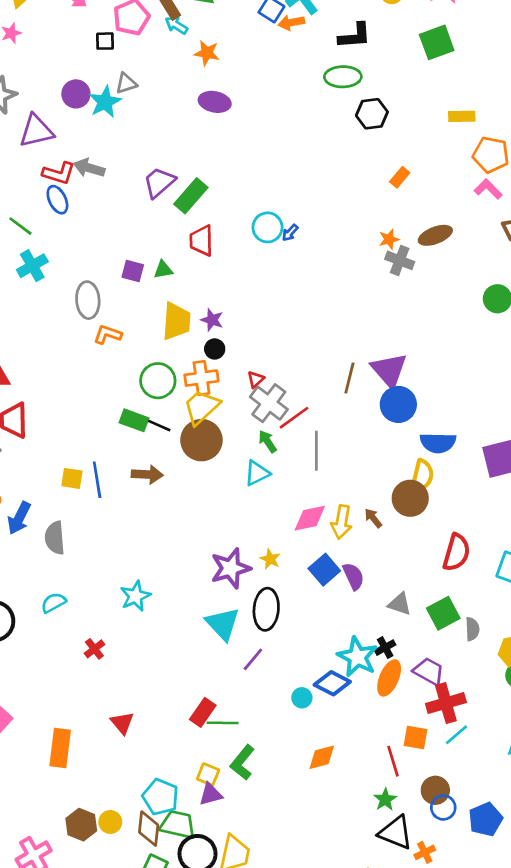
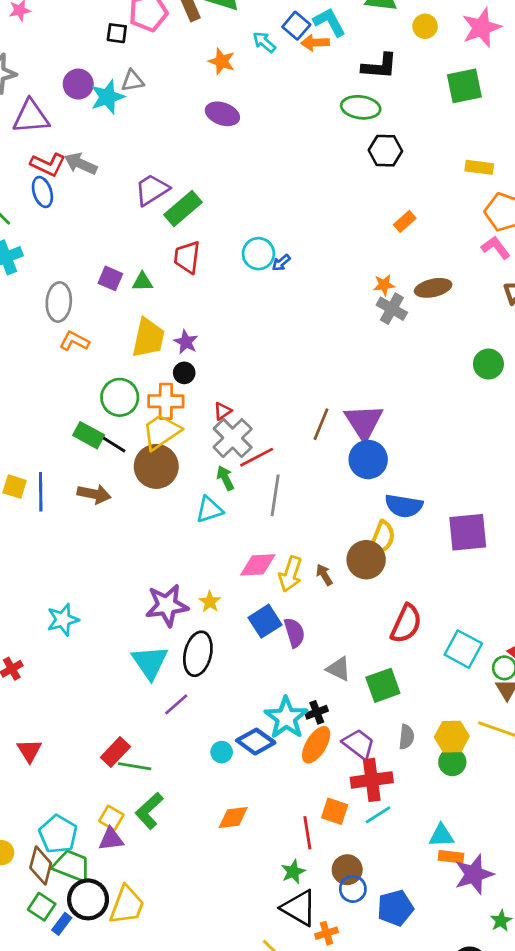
cyan arrow: (176, 25) -> (264, 42), moved
gray semicircle: (472, 629) -> (406, 737), moved

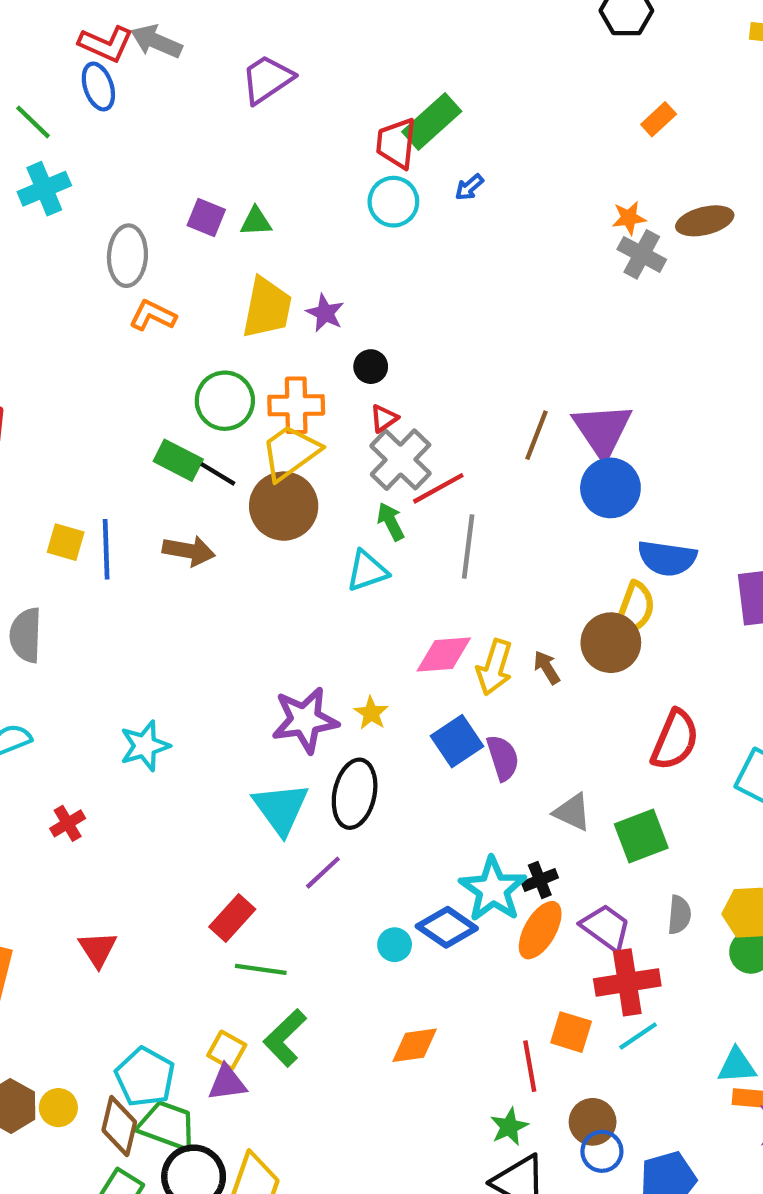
green rectangle: (183, 209) -> (432, 121), moved
cyan circle: (258, 254) -> (393, 202), moved
red trapezoid: (187, 257) -> (396, 143), moved
black circle: (184, 373) -> (371, 367), moved
red rectangle: (115, 752) -> (232, 918), moved

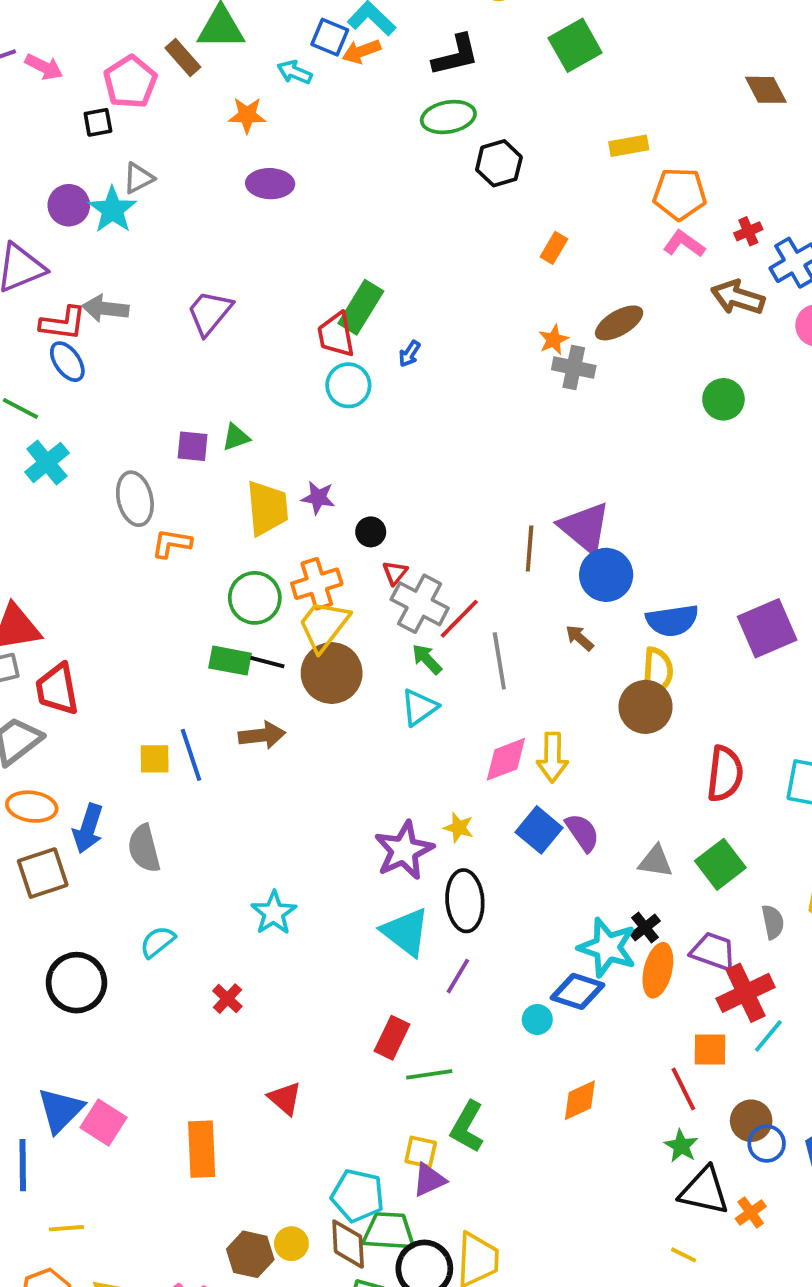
brown arrow: (547, 667) -> (579, 638), moved

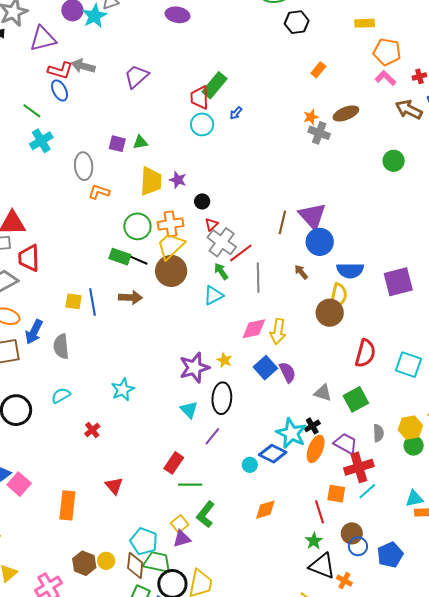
cyan triangle: (406, 932) -> (189, 410), size x0.7
yellow square: (421, 1152) -> (180, 524), turned 30
orange cross: (751, 1212) -> (344, 581), turned -35

